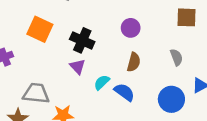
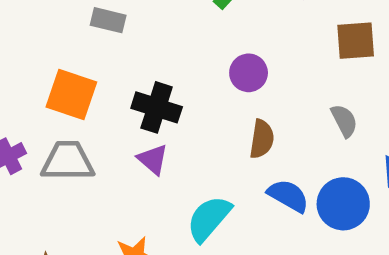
cyan semicircle: (102, 82) -> (209, 219), moved, size x1.5
blue semicircle: (124, 92) -> (288, 196), moved
gray trapezoid: (36, 93) -> (68, 161), moved

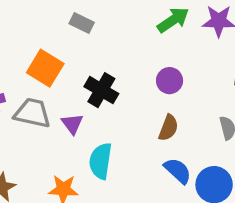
purple triangle: (153, 159) -> (72, 124), moved
cyan semicircle: (209, 219) -> (101, 161), moved, turned -45

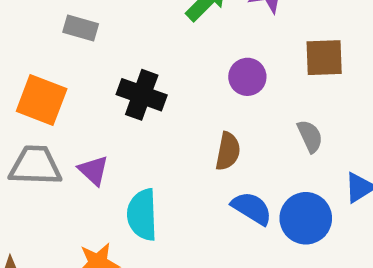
purple circle: (170, 81) -> (247, 77), moved
black cross: (101, 90) -> (142, 95), moved

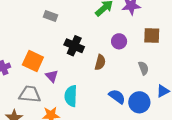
orange square: (42, 100) -> (33, 61), moved
brown semicircle: (228, 151) -> (100, 62), moved
gray trapezoid: (35, 166) -> (30, 94), moved

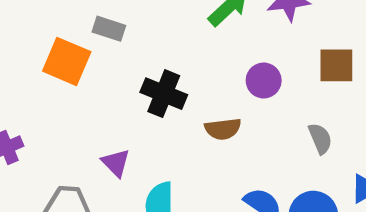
orange square: (33, 61) -> (67, 61), moved
brown semicircle: (100, 62) -> (223, 129), turned 70

